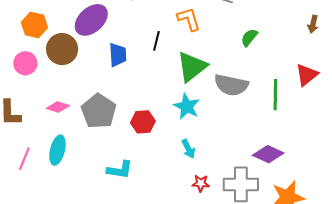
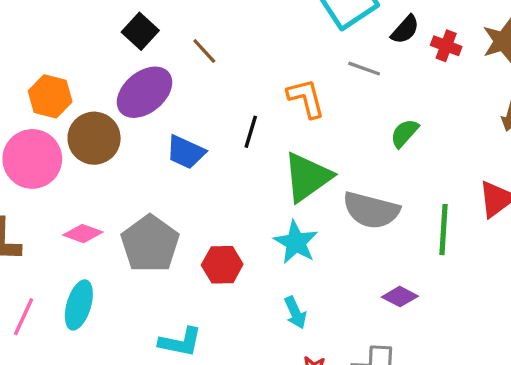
blue trapezoid: (118, 55) -> (186, 152), turned 115
pink circle: (25, 63) -> (32, 159), size x1.5
purple diamond: (268, 154) -> (400, 297), moved, size x0.7

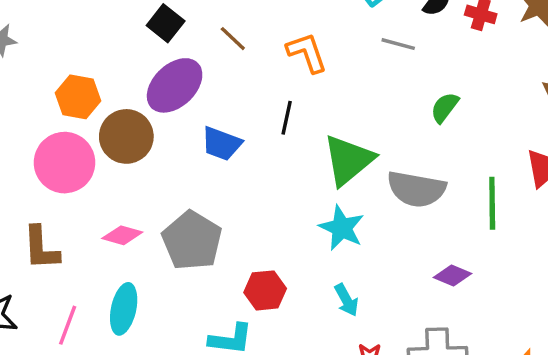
orange L-shape: (306, 98) -> (307, 53), moved
red hexagon: (222, 265) -> (265, 290), moved

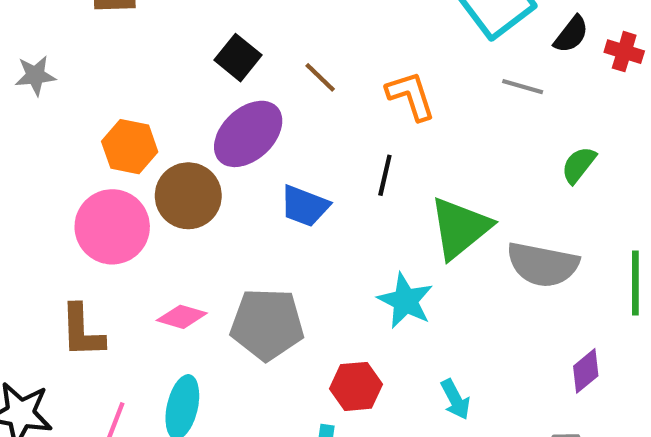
cyan star: (342, 228) -> (405, 301), moved
gray pentagon: (192, 241) -> (267, 324), turned -30
purple diamond: (453, 276) -> (586, 371), turned -63

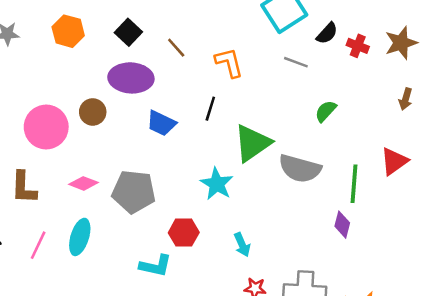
purple ellipse: (248, 134) -> (131, 78), turned 42
orange hexagon: (130, 147) -> (68, 31), moved
brown circle: (188, 196) -> (93, 112), size x0.7
purple diamond: (586, 371) -> (342, 225), moved, turned -40

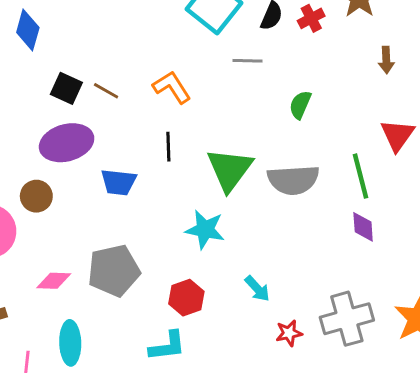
black square: (128, 32) -> (66, 88), moved
red cross: (358, 46) -> (311, 18), turned -30

